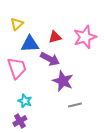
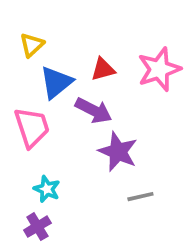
blue triangle: (30, 44) -> (56, 82), turned -36

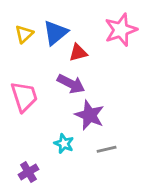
pink star: (159, 69) -> (121, 30), moved
blue triangle: (56, 82) -> (55, 33), moved
cyan star: (47, 189) -> (64, 144), moved

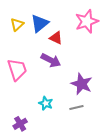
red triangle: (78, 53) -> (56, 38), turned 40
purple star: (90, 115) -> (82, 84), moved

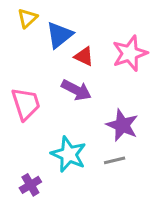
pink star: (87, 21) -> (130, 53), moved
yellow triangle: (17, 24) -> (27, 18), moved
cyan star: (46, 103) -> (69, 154), size x1.6

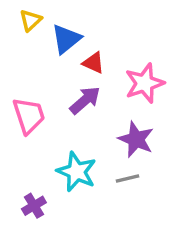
pink star: (130, 53) -> (144, 83), moved
purple arrow: (76, 90) -> (85, 100), turned -68

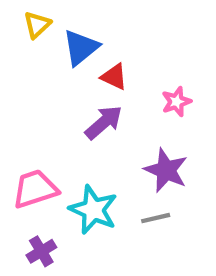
pink star: (144, 83) -> (176, 102), size x0.6
pink trapezoid: (29, 116) -> (35, 189), moved, turned -90

